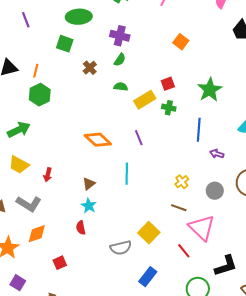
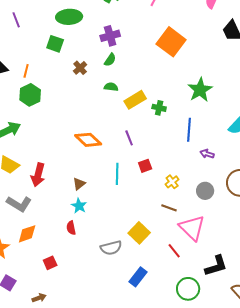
purple cross: (120, 36) -> (110, 36), turned -30
orange square: (181, 42) -> (171, 42), size x1.8
red square: (168, 84) -> (145, 166), moved
red arrow: (48, 175) -> (38, 175), size x1.6

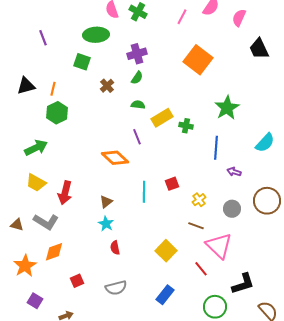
purple line: (129, 138) -> (137, 137), moved
red semicircle: (71, 228) -> (115, 248), moved
gray semicircle: (111, 248) -> (116, 288), moved

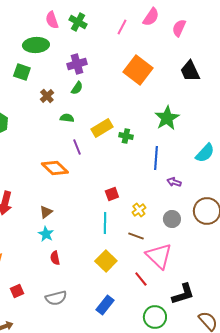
black trapezoid: (259, 49) -> (190, 71), moved
green semicircle: (138, 105) -> (67, 118), moved
cyan line: (144, 192) -> (105, 223), moved

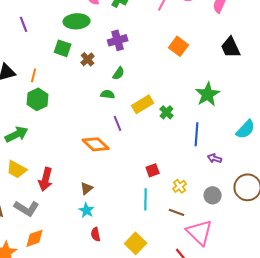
orange square: (138, 70) -> (179, 46), size x0.7
green semicircle: (77, 88) -> (119, 73), moved
brown cross: (47, 96) -> (88, 59), moved
green cross: (126, 136) -> (167, 112), turned 32
yellow square: (106, 261) -> (136, 243), moved

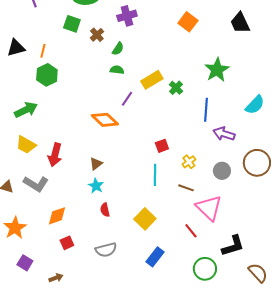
green semicircle: (119, 73) -> (118, 49), moved
purple line: (118, 123) -> (127, 99), turned 56
purple arrow: (215, 158) -> (224, 134), size x1.5
orange diamond: (35, 238) -> (57, 216), moved

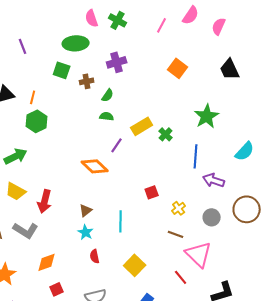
brown cross: (97, 35) -> (87, 81), turned 32
cyan line: (155, 175) -> (121, 221), moved

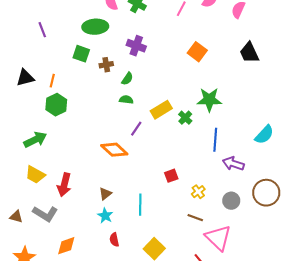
purple cross: (117, 62) -> (136, 46), turned 36
green star: (207, 116) -> (209, 100), moved, turned 30

